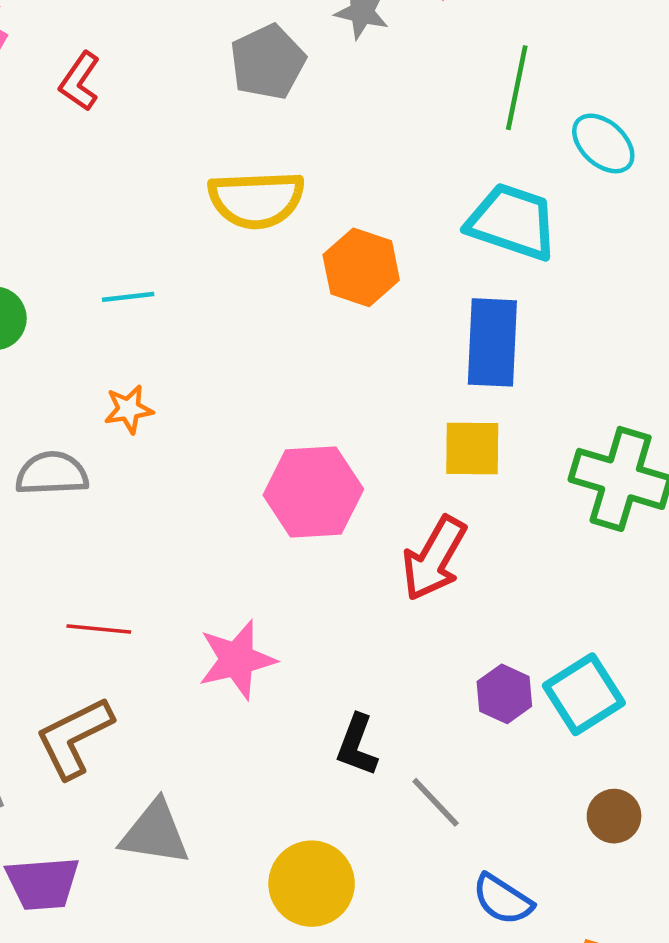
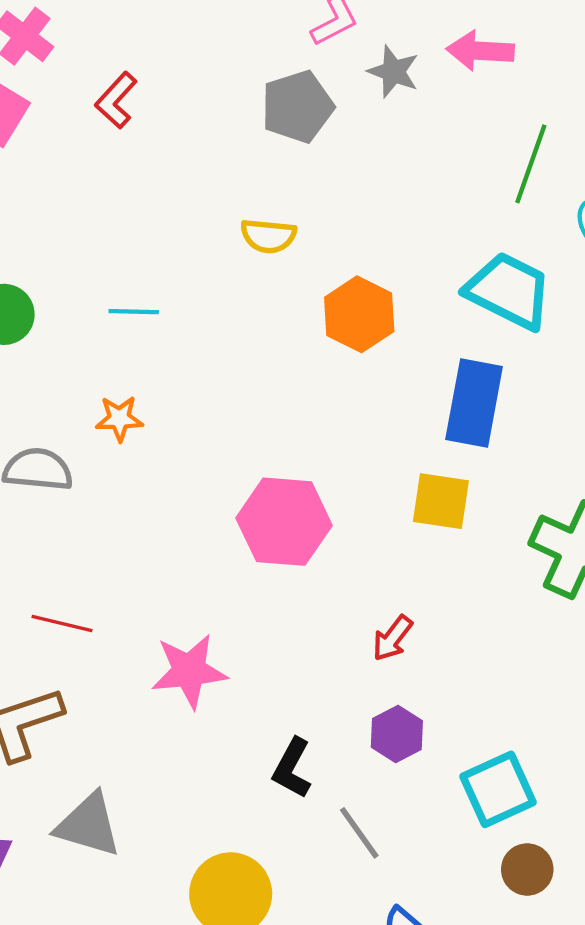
yellow semicircle: (256, 200) -> (268, 236), size x0.6
red arrow: (434, 558) -> (392, 638), moved, size x0.6
purple hexagon: (504, 694) -> (397, 734), moved
cyan square: (584, 694) -> (498, 789), moved

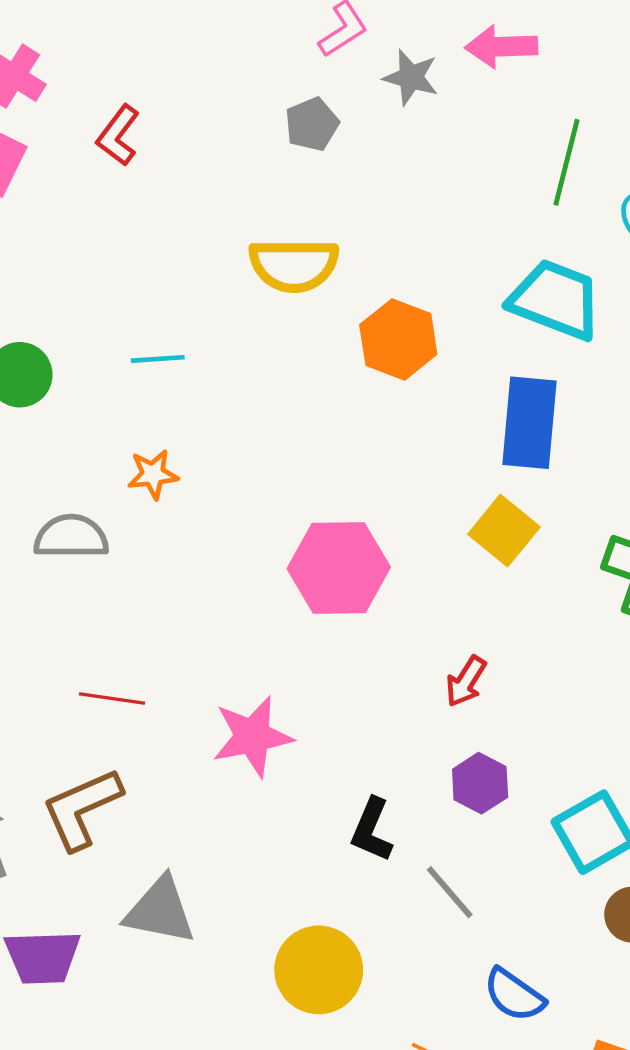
gray pentagon: (297, 107) -> (312, 124), size x0.7
yellow semicircle: (268, 236) -> (294, 265), size x1.5
yellow square: (441, 501) -> (504, 531), turned 36

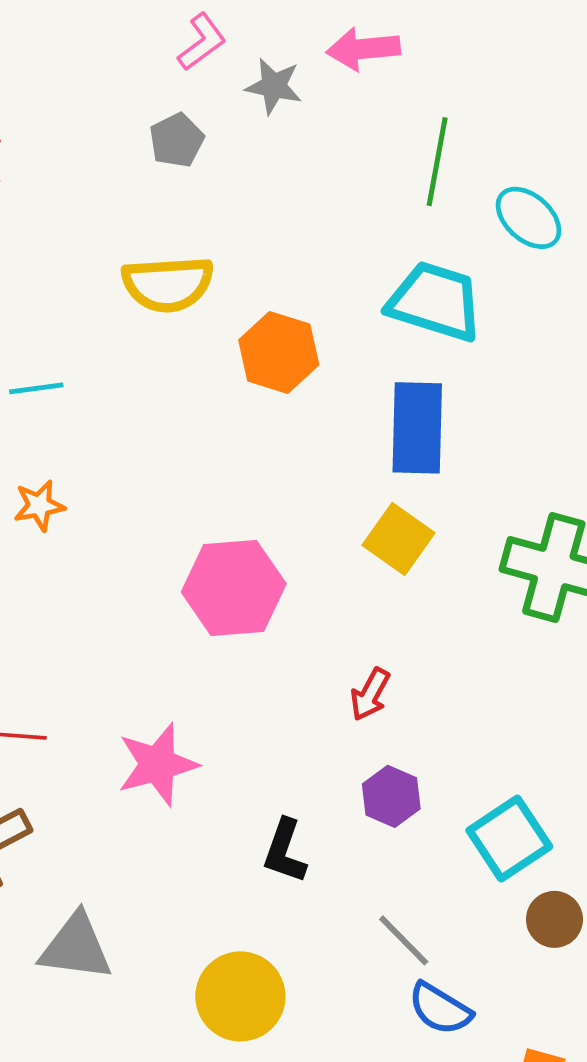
gray line: (450, 892) -> (404, 940), moved

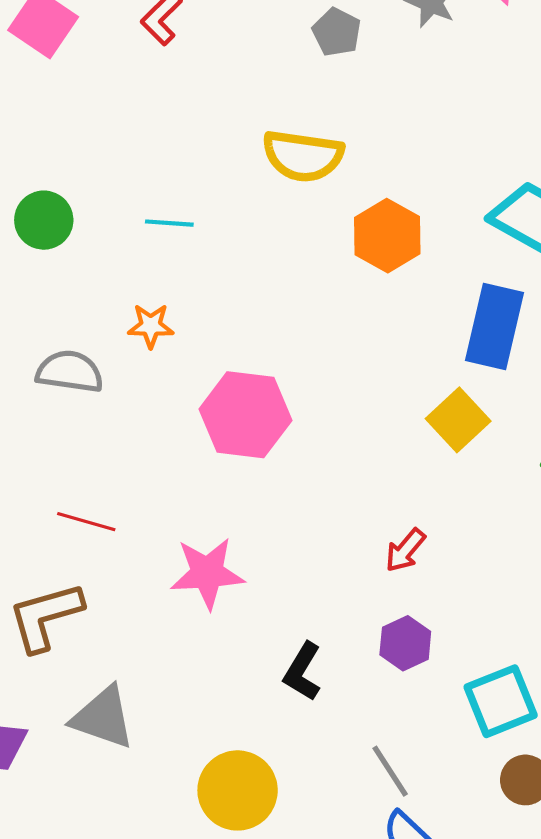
gray pentagon: (177, 140) -> (337, 32), turned -30
pink hexagon: (234, 588) -> (245, 415), moved

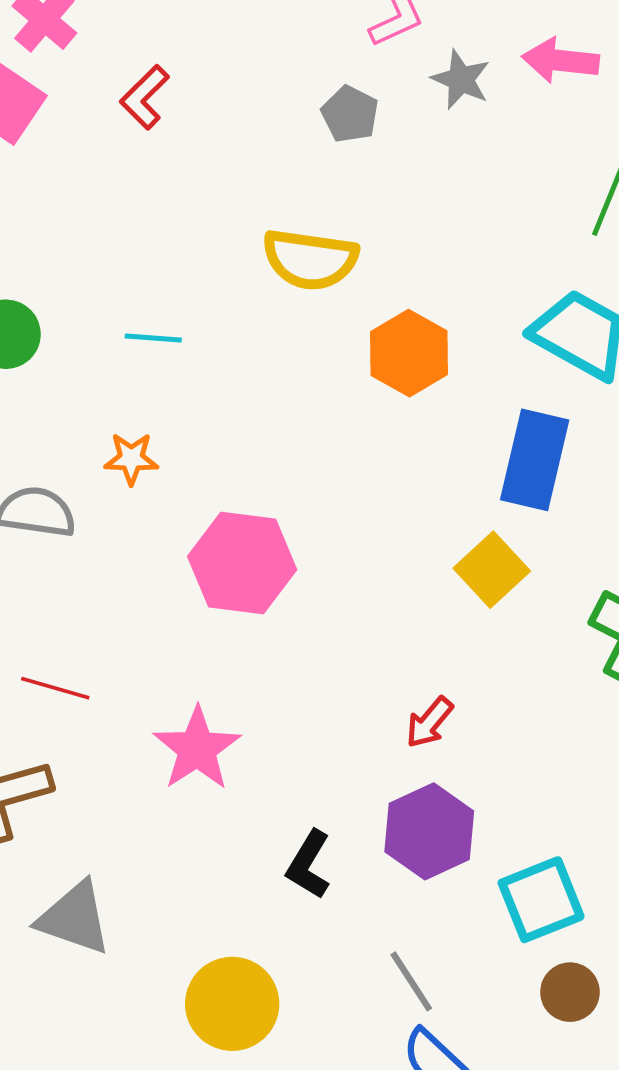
pink star: (207, 573) -> (197, 749), turned -30
purple hexagon: (405, 643) -> (429, 831), size x1.5

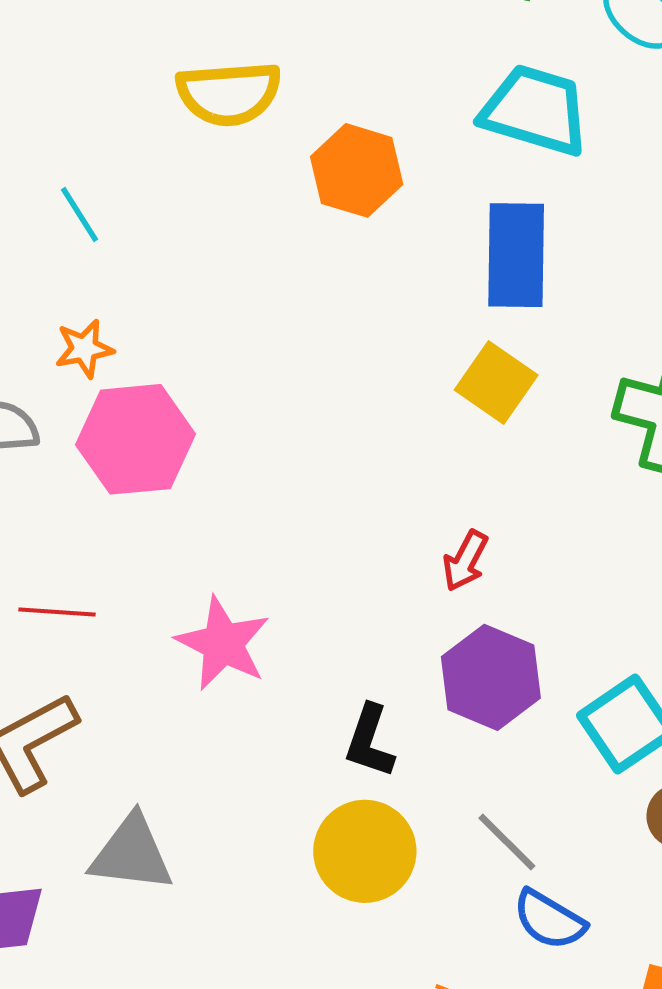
cyan line: (153, 338) -> (80, 214), turned 66
pink hexagon: (242, 563) -> (136, 439), moved
yellow circle: (232, 1004) -> (365, 851), moved

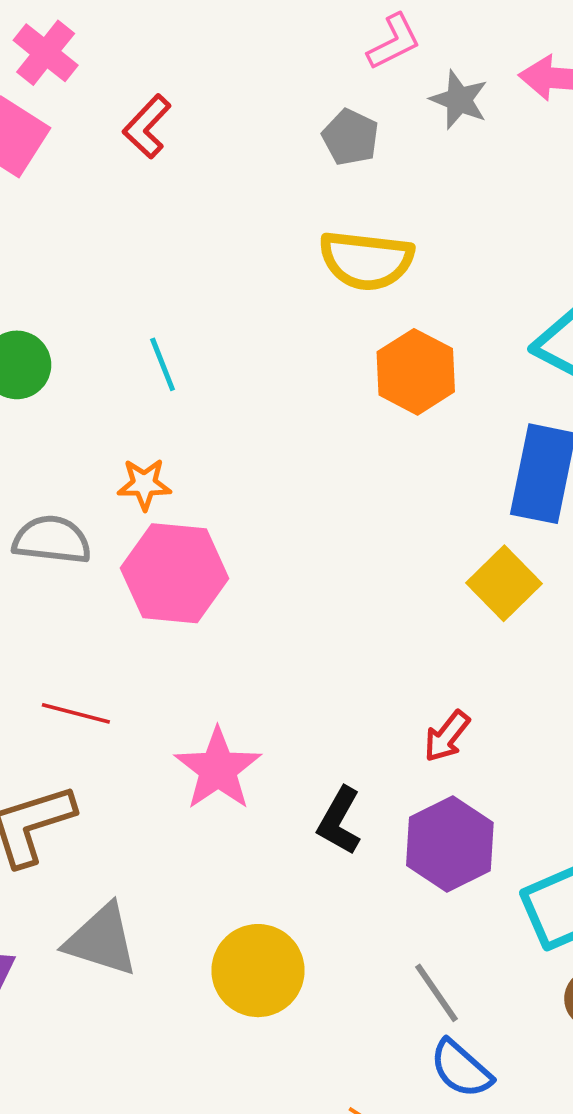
yellow semicircle: (229, 93) -> (366, 260), moved
black L-shape: (370, 741) -> (339, 821), moved
yellow circle: (365, 851) -> (258, 971), moved

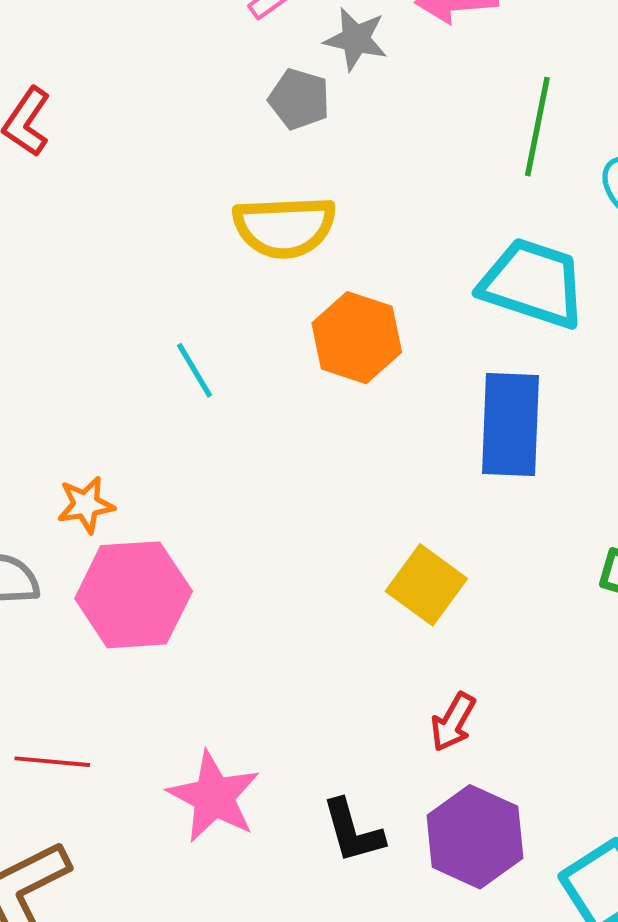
gray pentagon: (350, 137) -> (299, 99), moved
cyan line: (163, 364) -> (195, 370), moved
yellow square: (504, 583) -> (426, 585), moved
black L-shape: (339, 821) -> (353, 831), turned -36

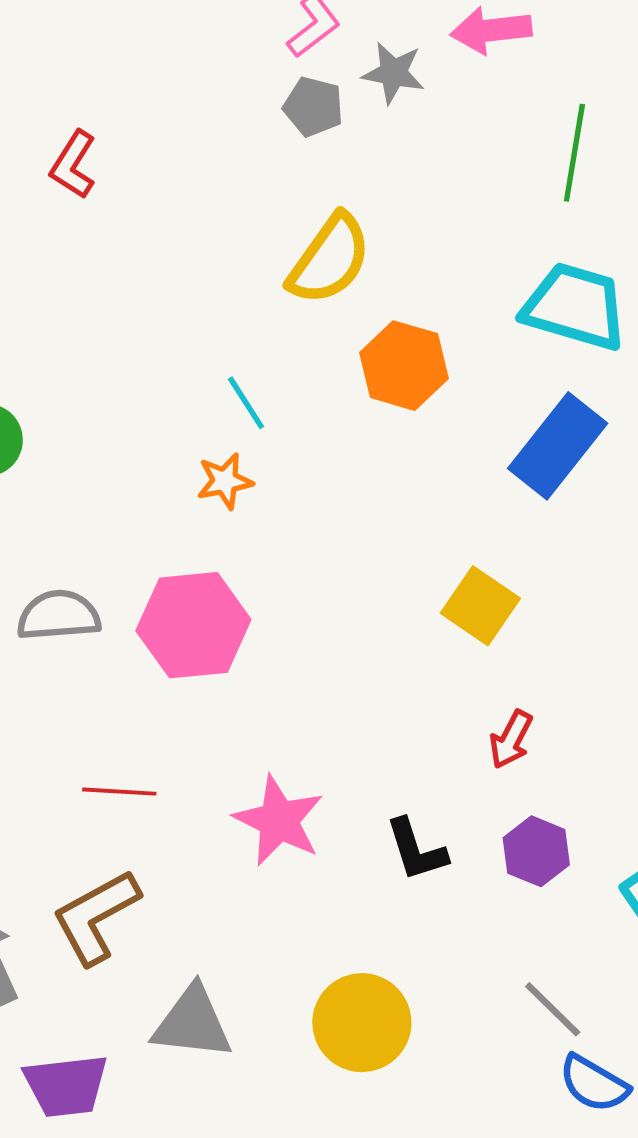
gray pentagon: (299, 99) -> (313, 107), moved
yellow semicircle: (284, 227) -> (330, 259), turned -50
blue rectangle: (510, 425) -> (558, 446), turned 38
orange star: (86, 505) -> (225, 481), moved
purple hexagon: (475, 837) -> (536, 851), size x0.7

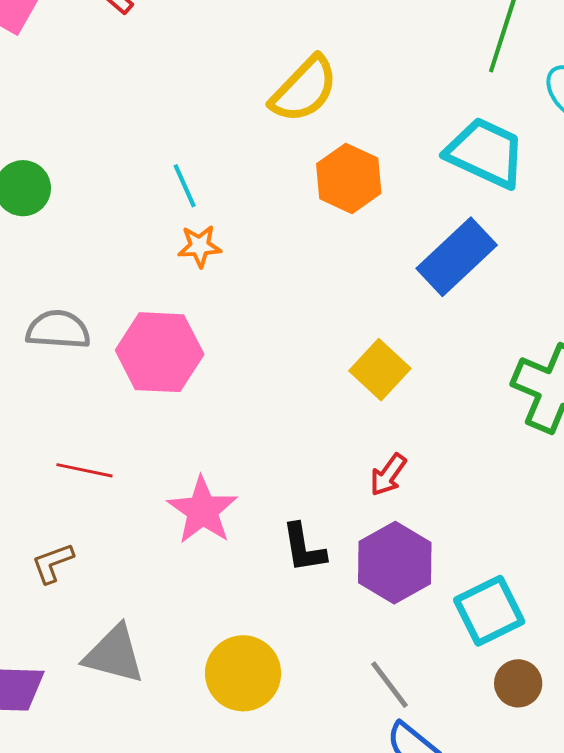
cyan line: (246, 403) -> (185, 186), moved
purple hexagon: (536, 851) -> (395, 563), size x1.5
brown L-shape: (96, 917) -> (53, 563), size x0.6

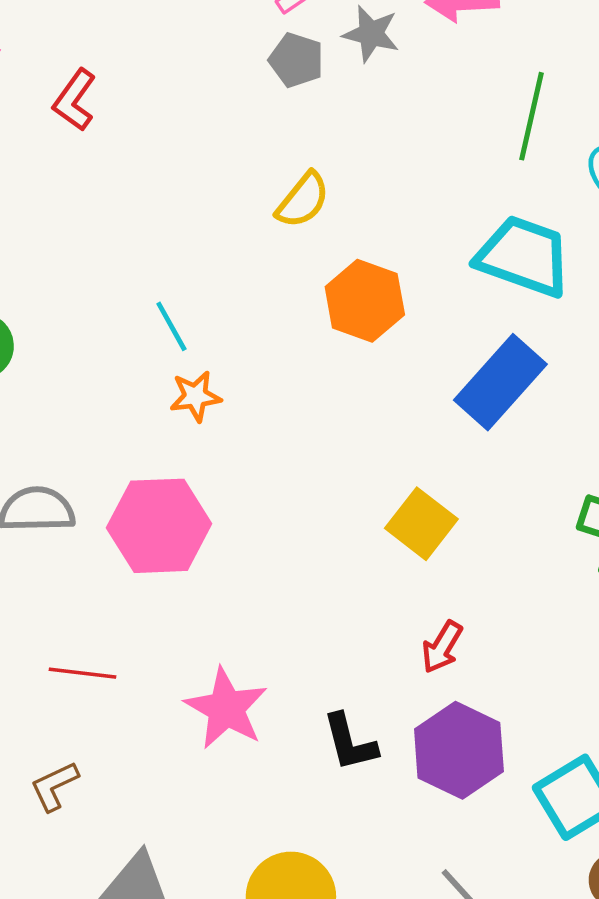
yellow semicircle: (304, 89) -> (303, 200), size x0.7

